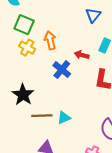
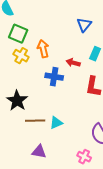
blue cross: (62, 70) -> (54, 77), turned -30

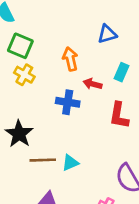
blue triangle: (84, 25) -> (107, 34), turned 35
orange arrow: (43, 49) -> (70, 59), moved

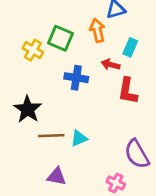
green square: (20, 46) -> (60, 38), moved
orange arrow: (70, 59) -> (97, 30), moved
red arrow: (93, 84) -> (111, 65), moved

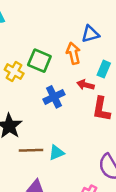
blue cross: (76, 78) -> (54, 97), turned -35

